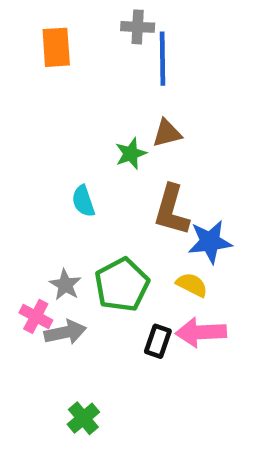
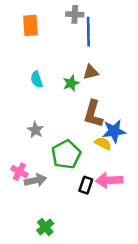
cyan semicircle: (83, 201) -> (37, 80), moved
gray star: (65, 285) -> (35, 130), moved
yellow semicircle: (192, 285) -> (103, 143), moved

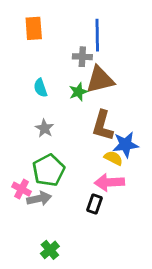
gray cross: (75, 14) -> (82, 57), moved
brown triangle: (91, 72) -> (100, 80), size x1.6
gray star: (35, 130) -> (45, 128), moved
green pentagon: (66, 154) -> (49, 170), moved
pink arrow: (109, 180) -> (109, 182), moved

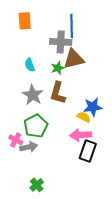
gray cross: (82, 57) -> (61, 42), size x1.5
brown L-shape: (103, 126) -> (58, 93), moved
gray star: (45, 128) -> (33, 95), size x1.5
black rectangle: (94, 204) -> (88, 151), moved, size x1.5

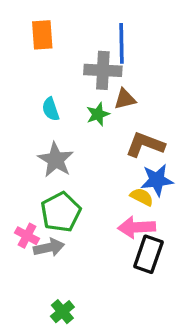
brown triangle: (74, 59) -> (125, 99), size x0.6
brown L-shape: (58, 93) -> (145, 145), moved, turned 95

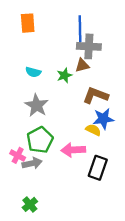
gray cross: (103, 70) -> (89, 46), moved
cyan semicircle: (51, 109) -> (33, 72), turned -56
pink arrow: (137, 227) -> (73, 150), moved
green cross: (62, 312) -> (30, 204), moved

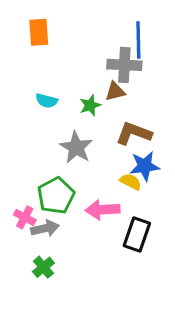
blue line: (80, 29) -> (138, 40), moved
gray star: (37, 105) -> (76, 147), moved
green cross: (30, 204) -> (43, 267), moved

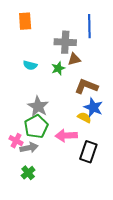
gray cross: (124, 65) -> (65, 42), moved
gray star: (76, 147) -> (38, 106), moved
blue star: (145, 166) -> (93, 107), turned 30

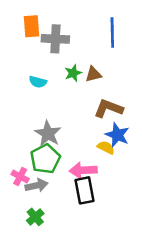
gray cross: (65, 42) -> (55, 39), moved
green star: (58, 68) -> (73, 73), moved
black rectangle: (88, 152) -> (84, 190), moved, turned -30

